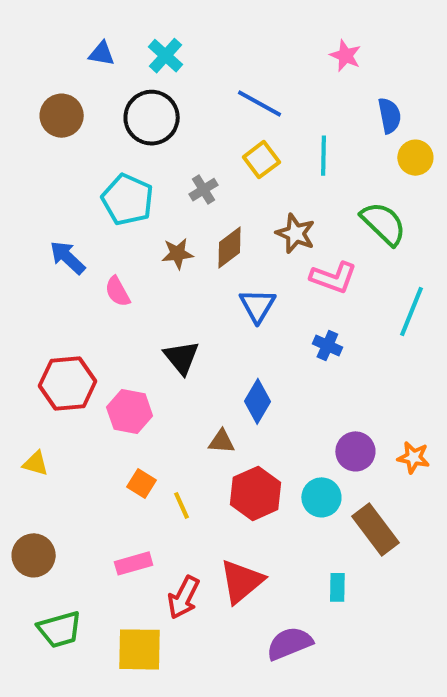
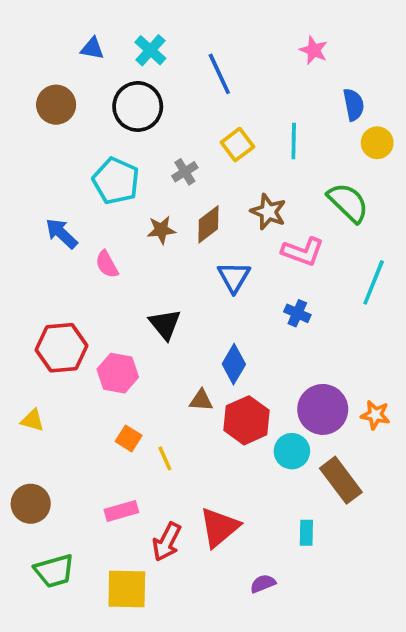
blue line: (259, 104) -> (219, 74), moved, turned 36
purple circle: (355, 451) -> (323, 409), size x1.4
red hexagon: (255, 493) -> (247, 420), moved
purple semicircle: (289, 643) -> (263, 584), size x0.6

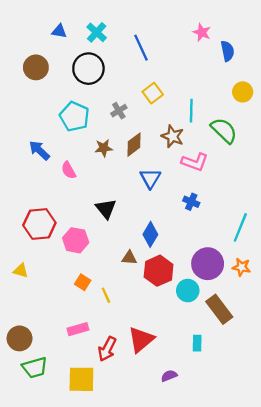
blue semicircle: (354, 105) -> (227, 51), moved
cyan line: (294, 141) -> (191, 111), moved
cyan line: (374, 282) -> (240, 227), moved
brown circle: (31, 504) -> (20, 338), moved

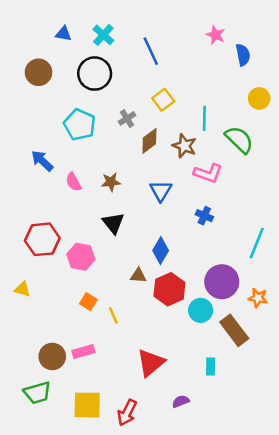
brown diamond: (134, 145) -> (149, 141), moved
brown star: (104, 148) -> (111, 182), moved
orange star: (241, 267) -> (258, 298), moved
brown circle: (20, 338) -> (52, 356), moved
red arrow: (107, 349) -> (127, 413), moved

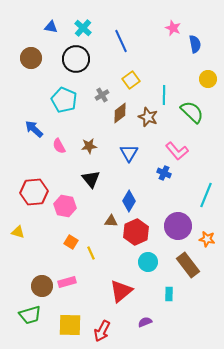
pink L-shape: (208, 173) -> (177, 151), moved, turned 30
cyan circle: (201, 310) -> (148, 262), moved

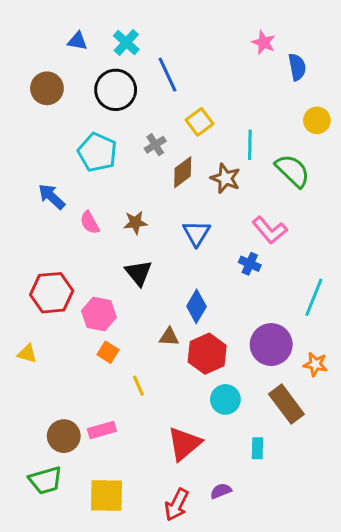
blue line: (121, 41) -> (167, 75), moved
orange square: (71, 242) -> (108, 352), moved
red arrow: (102, 331) -> (177, 505), moved

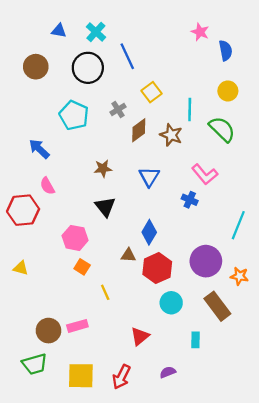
yellow circle: (317, 120) -> (228, 91), moved
pink semicircle: (90, 223) -> (47, 186), moved
red hexagon: (52, 293) -> (23, 210), moved
red triangle: (184, 444) -> (140, 336), size x0.7
red arrow: (177, 505) -> (121, 377), moved

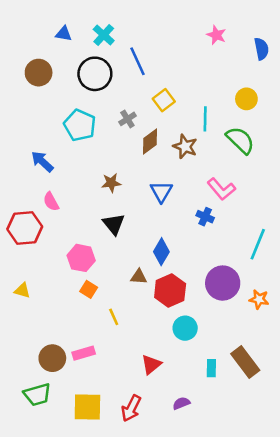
blue semicircle: (226, 50) -> (262, 49), moved
brown rectangle: (217, 306) -> (245, 362), moved

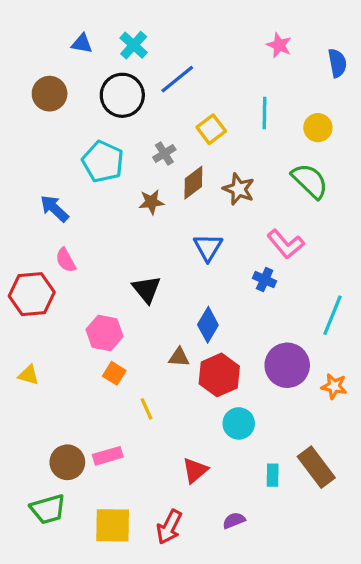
blue line: (137, 61) -> (177, 79), turned 76
cyan line: (205, 119) -> (265, 113), moved
brown star: (111, 183) -> (151, 202), moved

